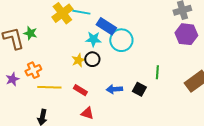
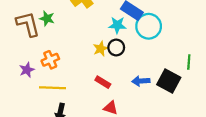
yellow line: (49, 87) -> (53, 88), moved
black square: (139, 89) -> (169, 81), size x1.5

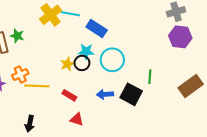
cyan star: (117, 25) -> (86, 51), moved
cyan circle: (149, 26) -> (112, 60), moved
yellow line: (53, 88) -> (37, 86), moved

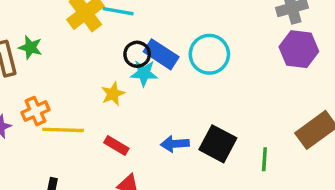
blue rectangle: (97, 28) -> (161, 54), moved
cyan circle: (112, 60) -> (209, 54), moved
black circle: (82, 63) -> (137, 54), moved
green line: (150, 77) -> (264, 159), moved

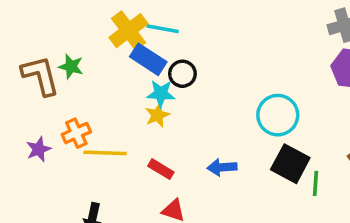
blue rectangle: (161, 54) -> (148, 59), moved
cyan circle: (209, 54) -> (278, 115), moved
cyan star: (144, 73) -> (161, 94), moved
black square: (218, 144) -> (290, 164), moved

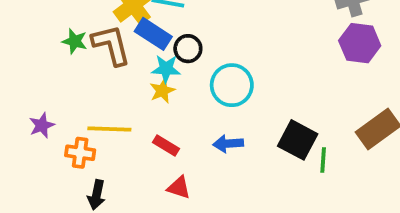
brown L-shape: (40, 76) -> (111, 45), moved
cyan circle: (278, 115) -> (232, 85), moved
orange cross: (76, 133) -> (80, 153), moved, turned 32

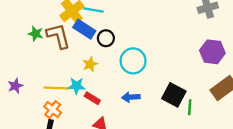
purple hexagon: (360, 43) -> (212, 52), moved
cyan star: (166, 69) -> (76, 86), moved
orange cross: (80, 153) -> (53, 110), moved, turned 30

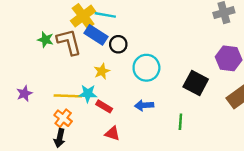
black square: (174, 95) -> (196, 83), moved
green line: (190, 107) -> (180, 122), moved

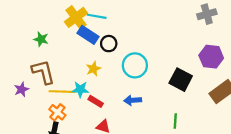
brown L-shape: (69, 42) -> (43, 72), moved
green line: (180, 122) -> (175, 121), moved

